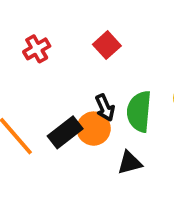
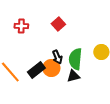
red cross: (37, 49) -> (21, 26), turned 32
black triangle: (130, 163) -> (73, 76), moved

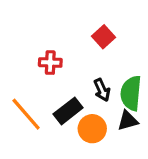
red cross: (21, 26) -> (50, 63), moved
orange circle: (51, 68) -> (92, 129), moved

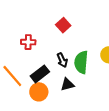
black triangle: (128, 121) -> (67, 84), moved
orange circle: (92, 129) -> (39, 92), moved

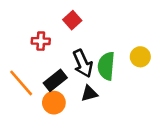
red square: (63, 25) -> (72, 20), moved
black arrow: (62, 60) -> (83, 63), size x1.5

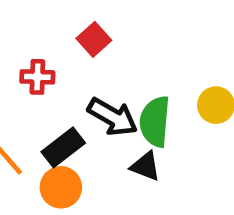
black arrow: (83, 63) -> (113, 117), turned -36
black triangle: (89, 93) -> (145, 166), moved, turned 36

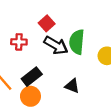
black arrow: (113, 117) -> (56, 45), moved
green semicircle: (155, 122) -> (77, 42), moved

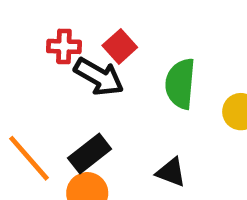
red cross: (19, 42) -> (64, 46), moved
black arrow: (56, 45) -> (99, 77), moved

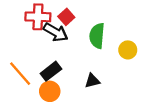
red cross: (64, 46) -> (38, 17), size x1.5
black triangle: (171, 172) -> (92, 81), turned -35

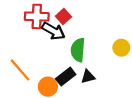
green semicircle: (97, 36) -> (78, 50), moved
black rectangle: (51, 71) -> (66, 77), moved

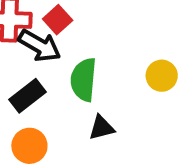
black rectangle: (66, 77) -> (27, 96), moved

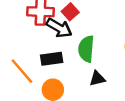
black rectangle: (27, 96) -> (52, 59), turned 30

